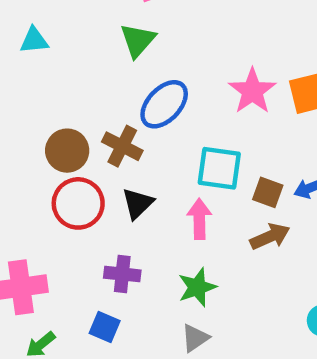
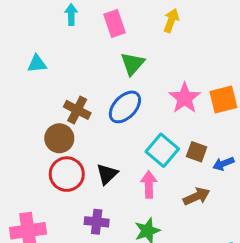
green triangle: (138, 40) -> (132, 64), moved
brown cross: (122, 146) -> (77, 110), moved
cyan square: (219, 168) -> (162, 150), turned 32
brown square: (268, 192) -> (197, 152), moved

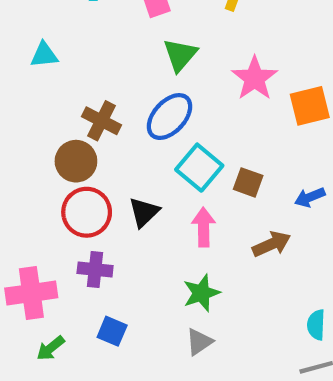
pink star: (185, 98) -> (255, 78), moved
cyan square: (162, 150) -> (199, 168), moved
brown square: (197, 152) -> (248, 182), moved
purple cross: (97, 222) -> (95, 270), moved

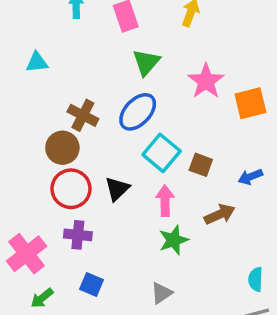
pink cross: (31, 293) -> (27, 254), turned -30
green star: (201, 293) -> (174, 240), moved

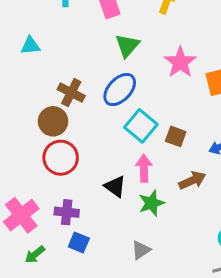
black triangle: (117, 189) -> (115, 186), moved, turned -40
purple cross: (78, 235) -> (67, 212), moved

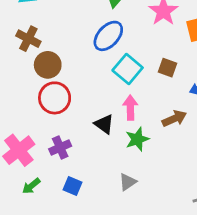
brown cross: (71, 93) -> (28, 39), moved
brown square: (176, 136) -> (168, 68), moved
purple cross: (67, 212) -> (60, 147), turned -30
blue square: (79, 242) -> (73, 186), moved

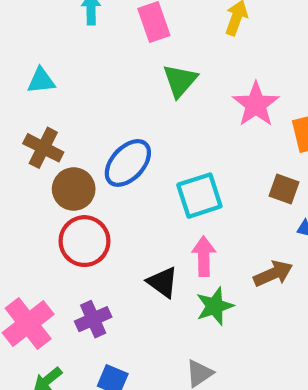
blue ellipse: (108, 36) -> (128, 163), moved
brown square: (168, 68) -> (284, 189), moved
cyan square: (128, 69) -> (199, 196), turned 32

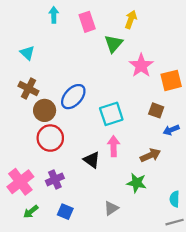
cyan triangle: (41, 81) -> (27, 53), turned 49
green triangle: (180, 81) -> (114, 44), moved
green star: (215, 306) -> (137, 183), moved, turned 30

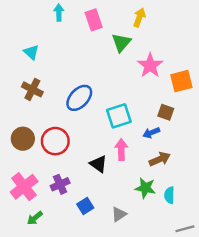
brown circle: (45, 110) -> (23, 139), moved
blue arrow: (171, 130) -> (151, 133), moved
cyan semicircle: (175, 199) -> (169, 195), moved
blue square: (65, 212) -> (85, 206), moved, turned 35

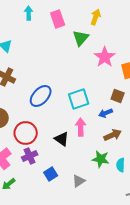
blue ellipse: (79, 98) -> (41, 96), moved
red circle: (55, 141) -> (26, 133), moved

